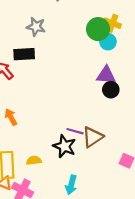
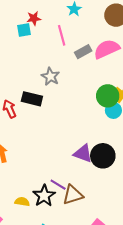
purple triangle: (106, 75) -> (83, 154), moved
black circle: (111, 90) -> (103, 156), size x1.5
yellow semicircle: (34, 160) -> (22, 202), moved

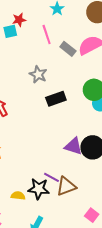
gray rectangle: (83, 52) -> (68, 49), turned 70
black rectangle: (32, 99) -> (56, 99), moved, turned -30
black star: (44, 196) -> (39, 189), turned -30

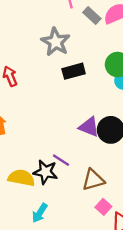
gray star: (38, 74) -> (56, 42), size x1.4
brown triangle: (66, 186) -> (93, 180), moved
yellow semicircle: (18, 196) -> (21, 178), size x1.6

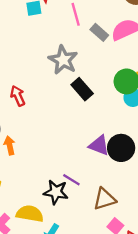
black rectangle: (74, 71) -> (82, 89), turned 65
yellow semicircle: (21, 178) -> (30, 214), moved

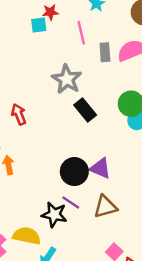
gray rectangle: (99, 32) -> (105, 52), turned 42
black circle: (121, 148) -> (74, 172), moved
brown triangle: (104, 199) -> (105, 207), moved

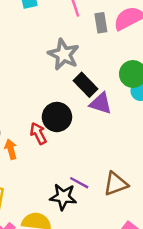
red arrow: (19, 114) -> (38, 133), moved
purple triangle: (100, 168) -> (101, 103), moved
black circle: (74, 172) -> (57, 117), moved

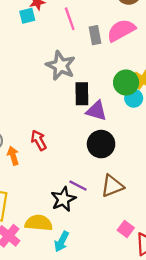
black rectangle: (86, 85) -> (82, 94), turned 45
black circle: (57, 117) -> (101, 144), moved
black star: (63, 197) -> (63, 199), turned -30

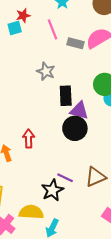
gray rectangle: (95, 35) -> (75, 43), turned -63
gray star: (61, 66) -> (46, 71), size x0.7
red arrow: (39, 140) -> (29, 139), turned 30
black circle: (101, 144) -> (75, 128), moved

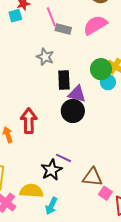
gray rectangle: (75, 43) -> (63, 29), moved
red arrow: (29, 139) -> (29, 121), size x1.4
brown triangle: (96, 177) -> (92, 177), moved, turned 30

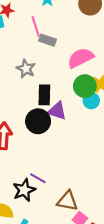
pink semicircle: (95, 25) -> (81, 58), moved
black circle: (73, 111) -> (38, 121), moved

